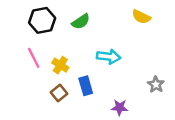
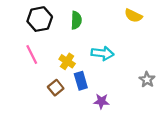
green semicircle: (81, 22) -> (76, 20), turned -54
yellow cross: (60, 65) -> (67, 61), moved
purple star: (120, 107) -> (101, 101), moved

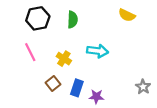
gray star: (147, 80) -> (143, 87), moved
blue rectangle: (81, 81) -> (77, 88), moved, turned 35

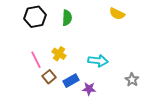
cyan arrow: (97, 51) -> (98, 61), moved
pink line: (30, 52) -> (36, 60), moved
blue rectangle: (77, 88) -> (71, 81), turned 42

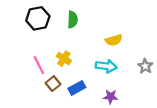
yellow semicircle: (117, 14) -> (114, 40), moved, turned -42
gray star: (132, 80) -> (145, 66), moved
purple star: (89, 89) -> (111, 97), moved

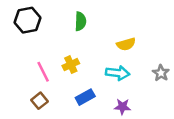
black hexagon: (38, 18) -> (28, 20), moved
yellow cross: (64, 59) -> (71, 65), turned 32
brown square: (53, 84) -> (40, 101), moved

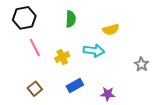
yellow semicircle: (126, 44) -> (111, 30), moved
pink line: (43, 72) -> (35, 47), moved
cyan arrow: (118, 73) -> (94, 51), moved

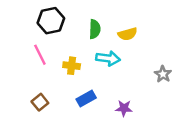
black hexagon: (24, 18) -> (51, 21), moved
green semicircle: (71, 19) -> (95, 29), moved
yellow cross: (62, 57) -> (72, 66), turned 32

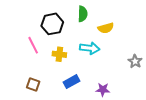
black hexagon: (51, 21) -> (52, 24), moved
green semicircle: (95, 29) -> (83, 14), moved
brown square: (40, 102) -> (33, 85), turned -32

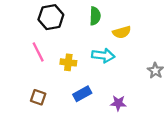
black hexagon: (52, 24) -> (51, 17), moved

